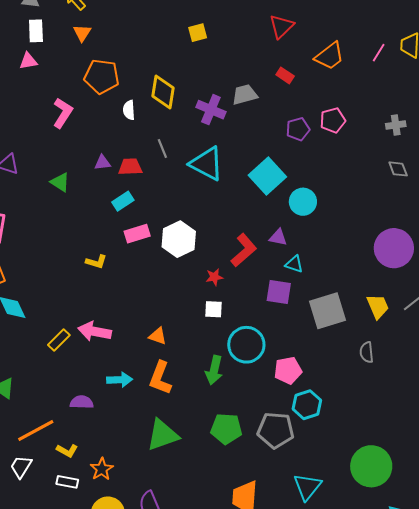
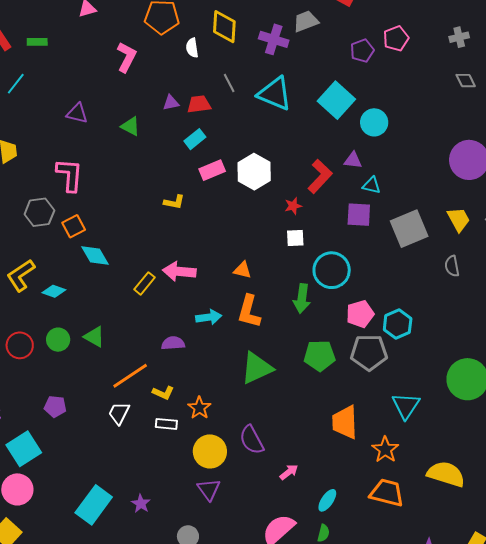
pink pentagon: (288, 370) -> (360, 314), moved

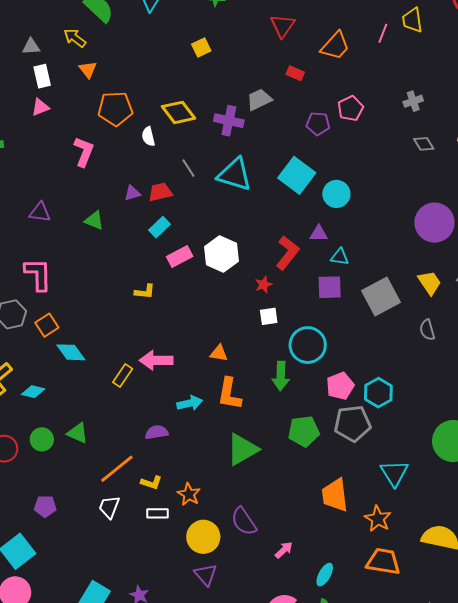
yellow diamond: (224, 27) -> (178, 112), turned -36
purple pentagon: (362, 51) -> (318, 124), turned 30

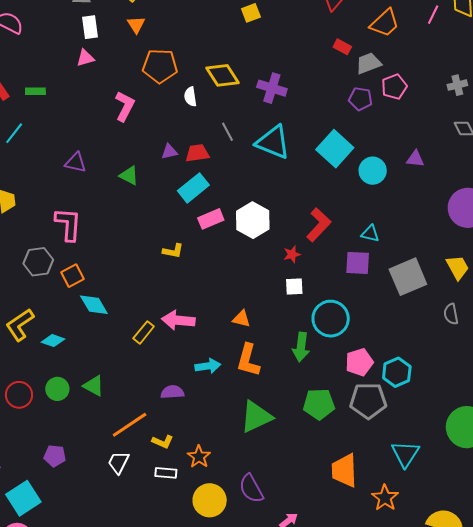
gray trapezoid: (259, 100) -> (368, 63), moved
cyan rectangle: (159, 227) -> (193, 188), size x1.4
purple triangle: (319, 234) -> (415, 159), moved

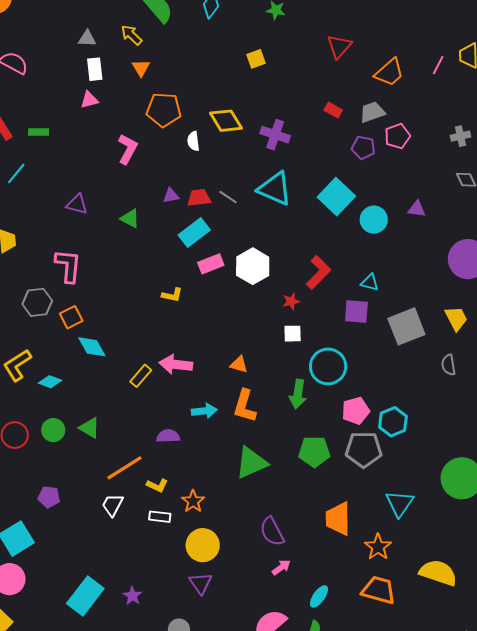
red rectangle: (342, 47) -> (333, 110), moved
gray line: (228, 132) -> (228, 197), moved, turned -30
purple semicircle: (251, 489) -> (272, 532), moved

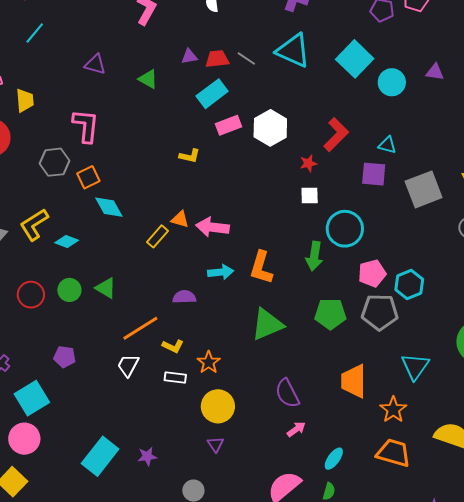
pink arrow: (176, 364) -> (212, 227), moved
orange triangle: (239, 364) -> (180, 219), moved
purple triangle: (201, 583) -> (216, 444), size x0.7
purple star: (132, 596) -> (147, 456), turned 30

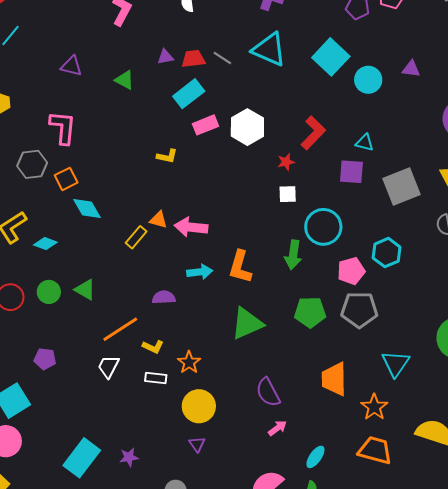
cyan hexagon: (409, 285) -> (387, 253), moved

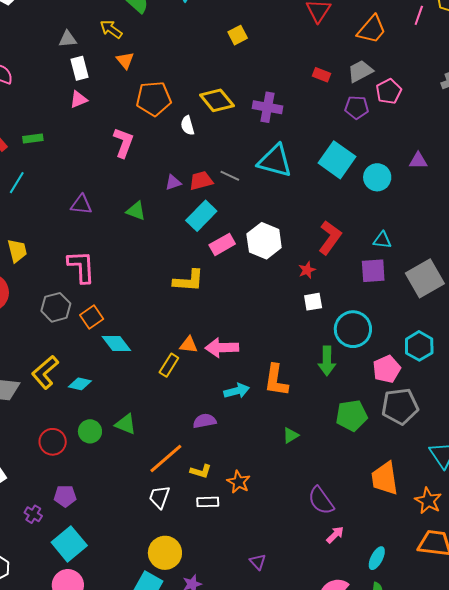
yellow L-shape: (167, 156) -> (188, 281), size x1.5
green triangle: (247, 324) -> (291, 435), size x0.5
purple pentagon: (45, 359) -> (65, 496), moved
yellow circle: (199, 406) -> (165, 553), moved

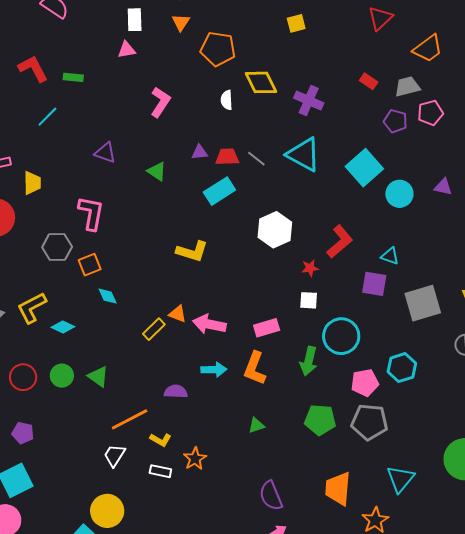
orange pentagon: (154, 99) -> (218, 49), moved
pink rectangle: (222, 244) -> (267, 328), moved
cyan diamond: (116, 343) -> (108, 296), size x0.7

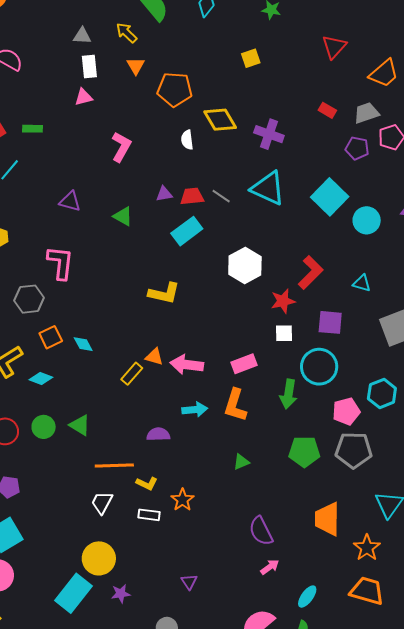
orange square: (90, 265) -> (51, 337), moved
red star: (310, 268) -> (283, 301), size x1.4
purple square: (374, 284) -> (330, 322), moved
orange line: (130, 419) -> (114, 465), turned 30

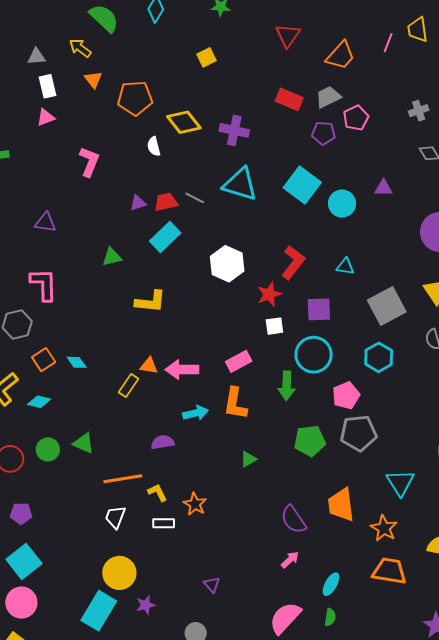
red rectangle: (327, 110) -> (289, 99), size x1.5
green triangle: (123, 216) -> (112, 257), moved, turned -35
cyan hexagon: (382, 393) -> (379, 357), moved
yellow L-shape: (147, 484) -> (157, 492), turned -135
purple semicircle: (261, 531) -> (294, 520), moved

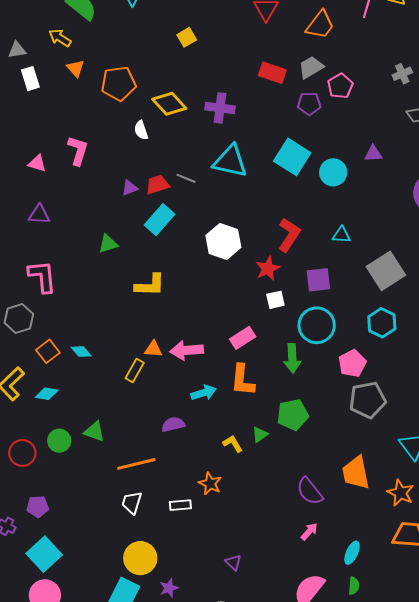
pink triangle: (46, 117) -> (37, 163), moved, turned 42
green pentagon: (310, 441) -> (293, 415), moved
yellow L-shape: (157, 492) -> (233, 444), moved

